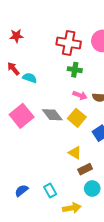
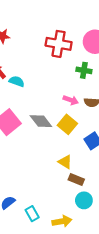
green cross: (75, 70) -> (84, 70), moved
brown rectangle: (85, 169) -> (76, 179), turned 48
cyan rectangle: (50, 191) -> (32, 214), moved

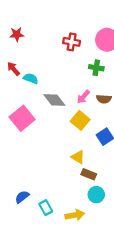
red cross: (59, 44) -> (72, 42), size x0.7
pink arrow: (71, 100) -> (83, 97), turned 112
gray diamond: (41, 121) -> (54, 100), moved

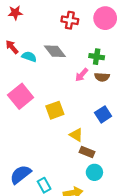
green cross: (96, 68) -> (97, 57), moved
gray diamond: (54, 100) -> (55, 51), moved
yellow square: (80, 120) -> (55, 110), moved, turned 30
blue semicircle: (22, 197) -> (21, 174), size x1.5

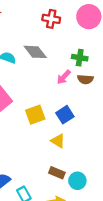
blue square: (103, 114) -> (65, 115), moved
brown rectangle: (87, 152) -> (57, 173), moved

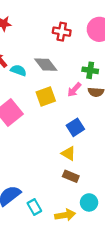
yellow square: (35, 115) -> (46, 97), moved
brown rectangle: (57, 173) -> (71, 176), moved
cyan circle: (77, 181) -> (89, 202), moved

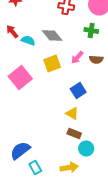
green cross: (90, 70) -> (91, 30), moved
cyan circle: (89, 202) -> (86, 148), moved
cyan rectangle: (34, 207) -> (35, 168), moved

